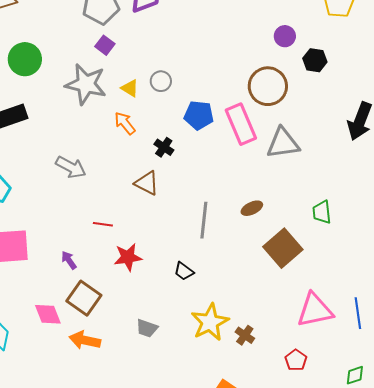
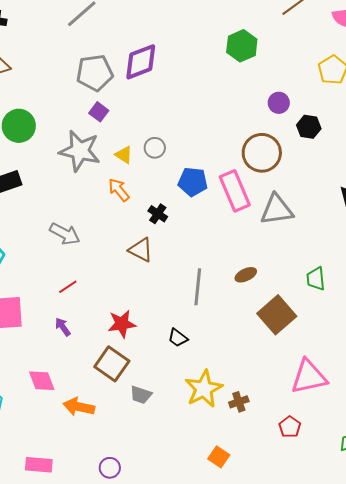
red line: (103, 224) -> (68, 287), moved, turned -42
brown square: (84, 298) -> (112, 364), moved
brown cross: (245, 335) -> (239, 402), turned 36

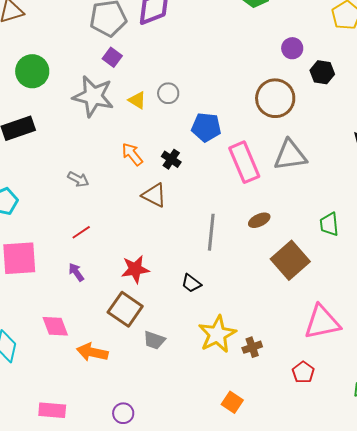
orange arrow: (119, 190) -> (132, 154), moved
pink rectangle: (235, 191) -> (244, 162), moved
gray arrow: (65, 234) -> (78, 179), size x0.7

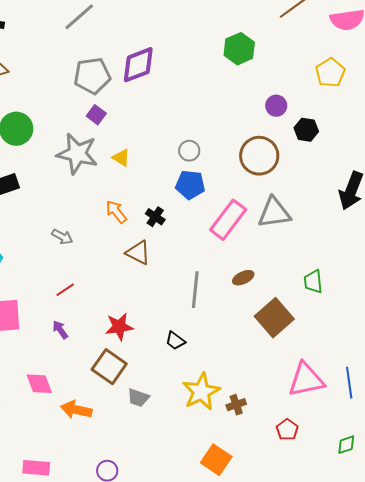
gray circle: (168, 93) -> (189, 151), moved
pink rectangle: (244, 162) -> (228, 220), turned 60
orange square: (232, 402) -> (216, 460), size x1.4

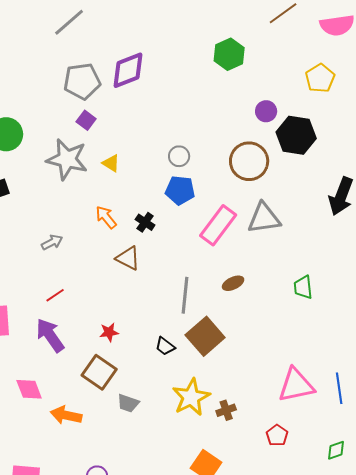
black hexagon: (306, 130) -> (296, 135), size x1.6
gray arrow: (62, 237) -> (52, 242), turned -55
brown square: (274, 318) -> (205, 336), moved
red star: (119, 327) -> (109, 332), size x0.7
purple arrow: (60, 330) -> (50, 335), size x1.8

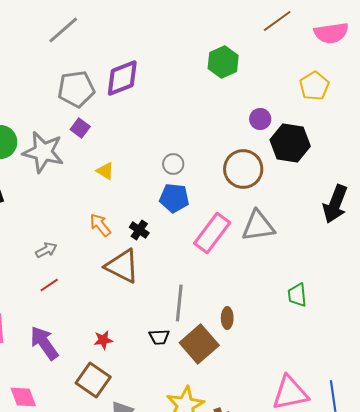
gray star: (67, 159) -> (43, 152), moved
brown triangle: (128, 258) -> (122, 266), size x1.4
brown ellipse: (233, 283) -> (227, 318), moved, turned -65
red line: (55, 295) -> (49, 285), moved
black trapezoid: (165, 346) -> (159, 337), moved, turned -40

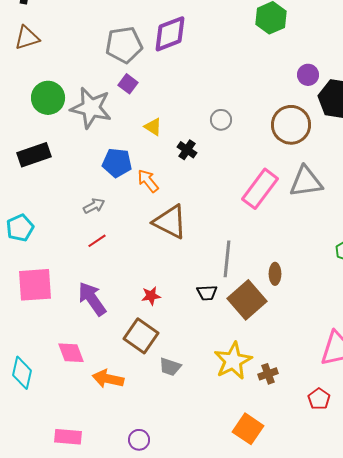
blue pentagon: (174, 198) -> (117, 163), moved
black cross: (139, 230) -> (187, 150), moved

